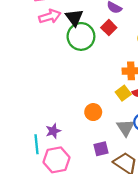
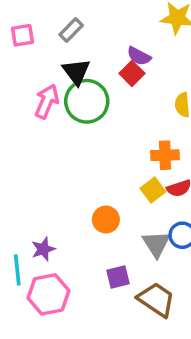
pink arrow: (50, 16) -> (47, 101), moved, turned -50
red square: (109, 28) -> (132, 73), moved

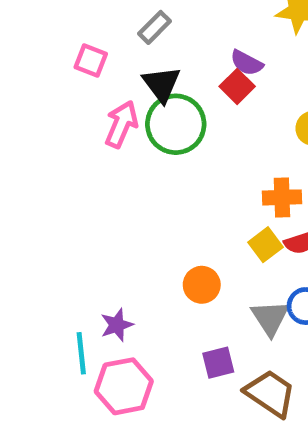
pink square: (22, 35) -> (91, 60), moved, turned 30

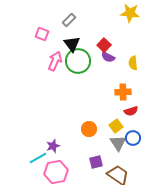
purple semicircle: (247, 63) -> (108, 57), moved
yellow square: (265, 245) -> (116, 126), moved
cyan line: (81, 353) -> (38, 158), turned 66

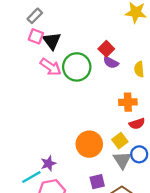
gray rectangle: (69, 20) -> (35, 16), moved
black triangle: (72, 44) -> (52, 41), moved
pink arrow: (55, 61) -> (51, 67), turned 102
orange circle: (89, 129) -> (89, 144), size x1.5

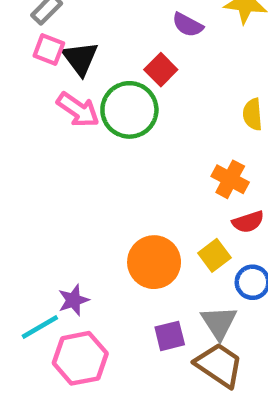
red square: (106, 49) -> (161, 70), moved
purple semicircle: (111, 62) -> (188, 25), moved
orange cross: (128, 102) -> (230, 179), turned 30
gray triangle: (122, 160) -> (219, 323), moved

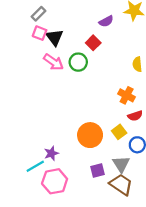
purple semicircle: (188, 25) -> (106, 21), turned -56
green circle: (129, 110) -> (78, 62), size x0.7

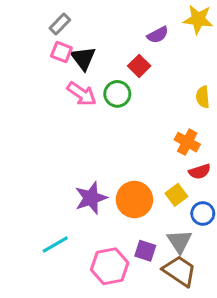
purple star: (51, 153) -> (91, 198), moved, size x1.5
purple square: (98, 171) -> (145, 251), turned 32
pink hexagon: (55, 181) -> (110, 266), moved

